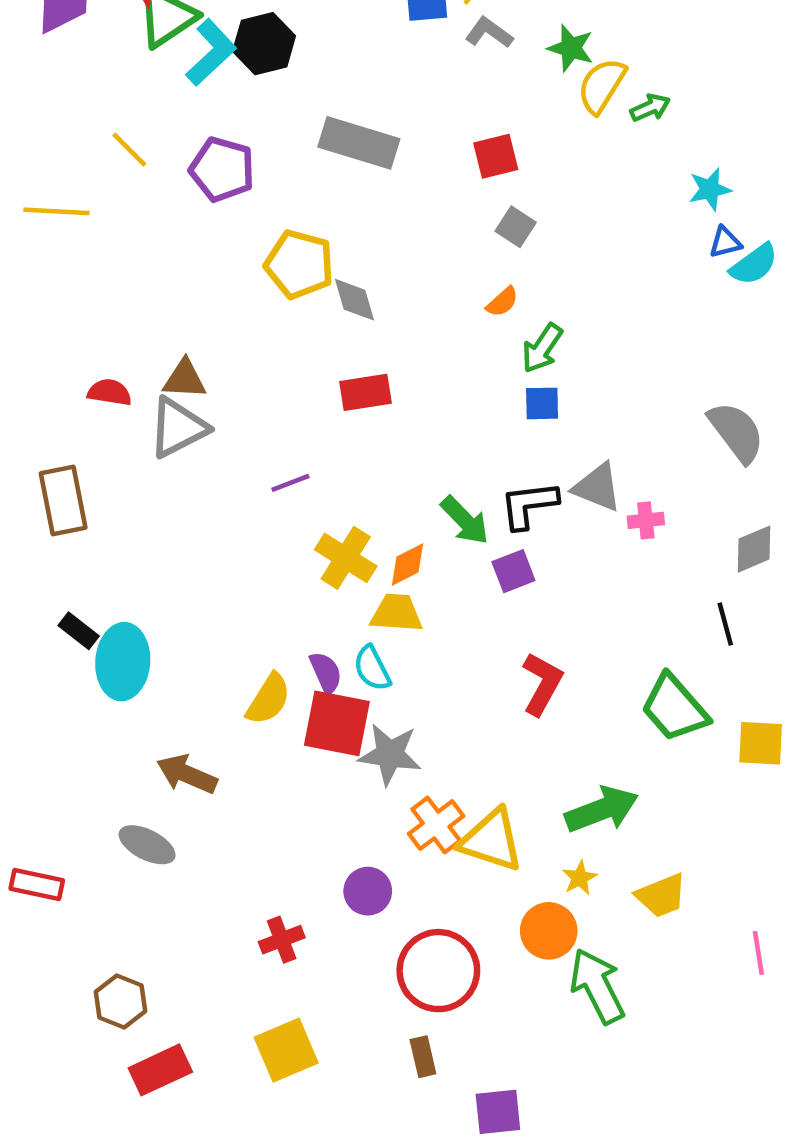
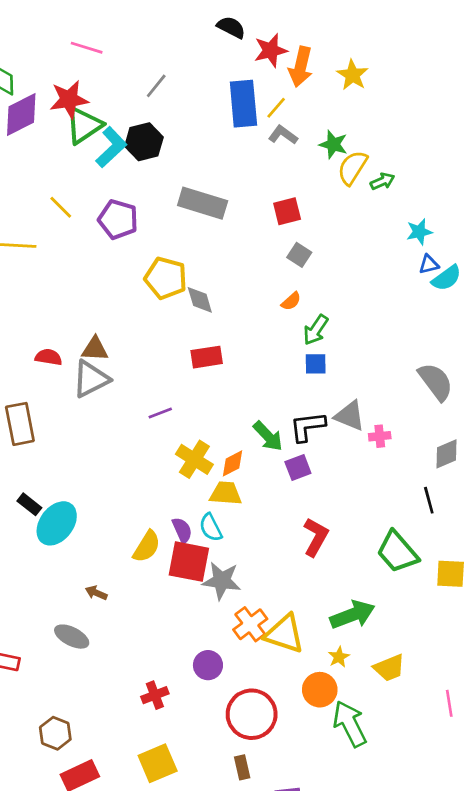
cyan ellipse: (123, 662) -> (57, 523), turned 33
brown arrow: (187, 774) -> (96, 593), size x0.6

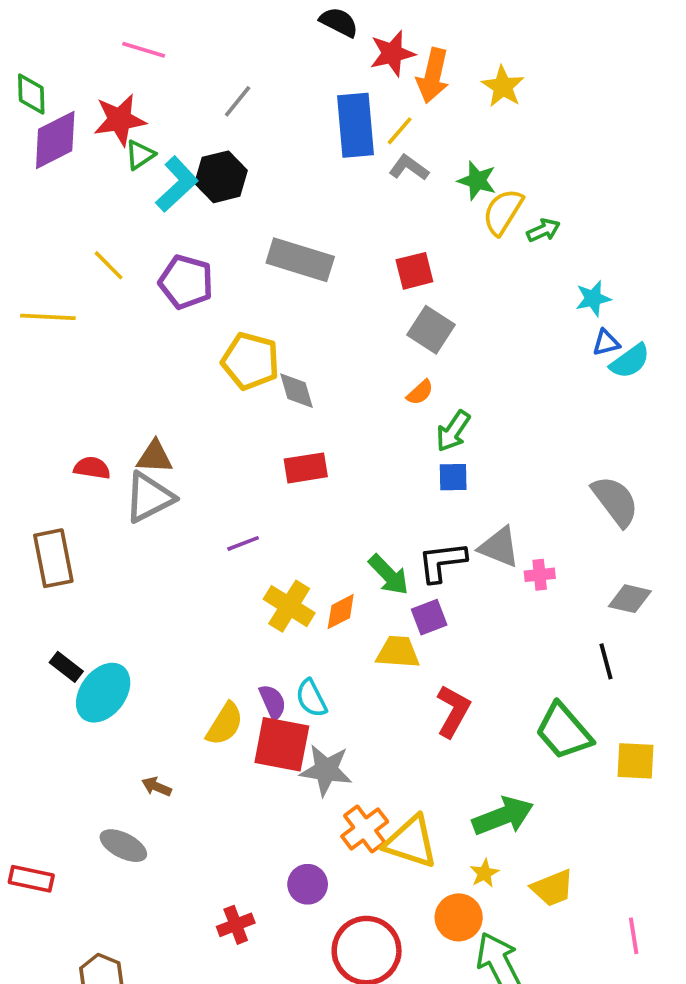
green triangle: (84, 125) -> (140, 155), size x0.6
gray square: (299, 255) -> (431, 330), size x1.4
gray diamond: (447, 454) -> (630, 599), turned 36
yellow trapezoid: (226, 493) -> (398, 652), moved

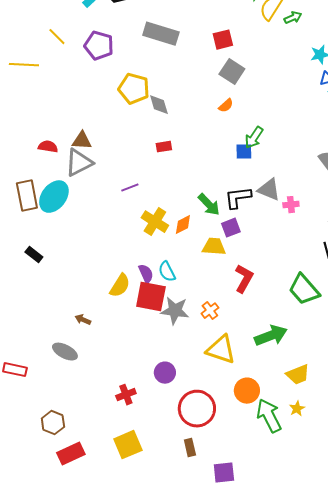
green arrow: (453, 431) -> (254, 138), moved
red rectangle: (306, 468) -> (164, 147), size x0.7
cyan ellipse: (103, 693) -> (54, 197), moved
orange cross: (365, 829) -> (210, 311), moved, size x0.7
yellow star: (484, 873) -> (297, 409), moved

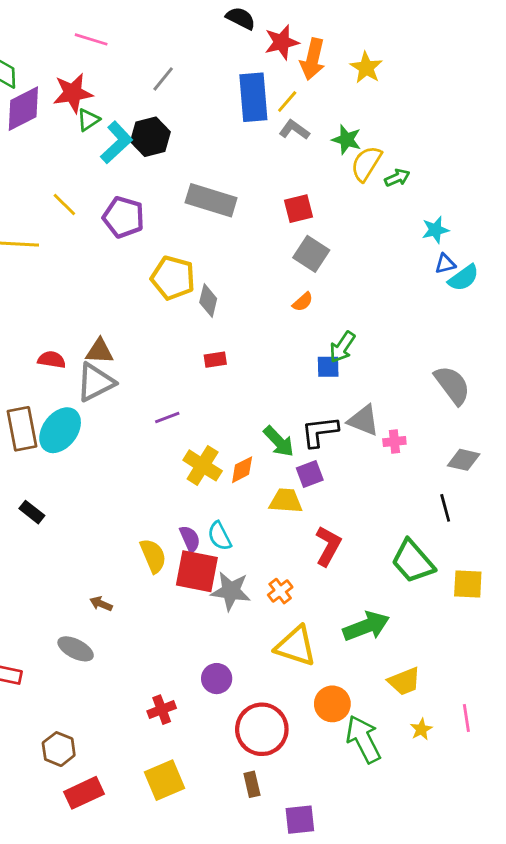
gray diamond: (159, 105) -> (208, 300), turned 30
yellow semicircle: (120, 286) -> (153, 556), turned -55
yellow star: (297, 409) -> (421, 729), moved

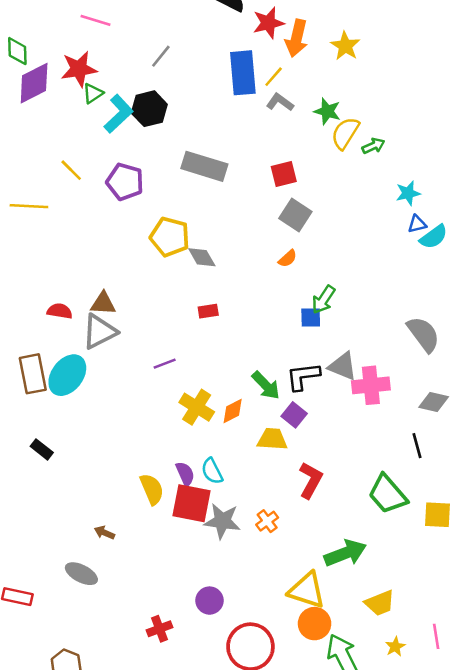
gray diamond: (208, 300) -> (202, 257), turned -44
pink cross: (394, 441) -> (371, 385), size x1.8
purple square: (310, 474) -> (294, 415), turned -30
yellow triangle: (296, 646) -> (307, 590), moved

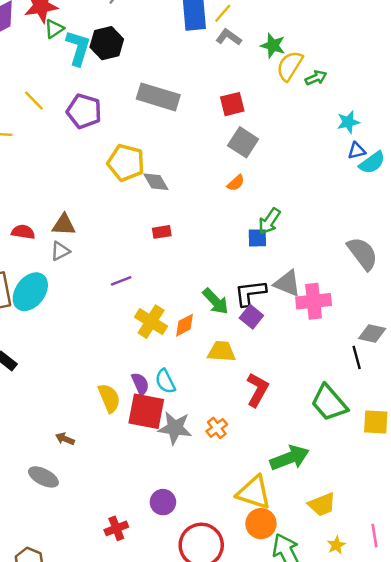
cyan L-shape: (119, 114) -> (78, 48), turned -30
gray triangle: (99, 332) -> (60, 251), size x0.6
gray diamond: (434, 402) -> (372, 334), moved
purple square: (294, 415) -> (251, 317), moved

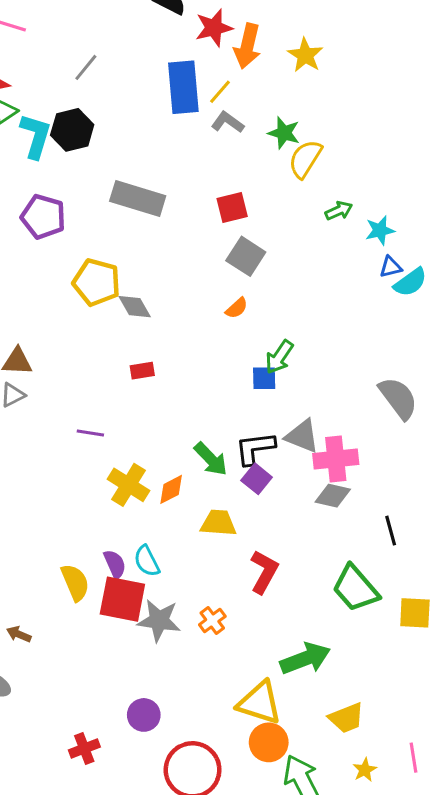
green arrow: (316, 78) -> (339, 211), moved
purple line: (121, 281) -> (90, 433), turned 30
gray diamond: (372, 334) -> (333, 496), moved

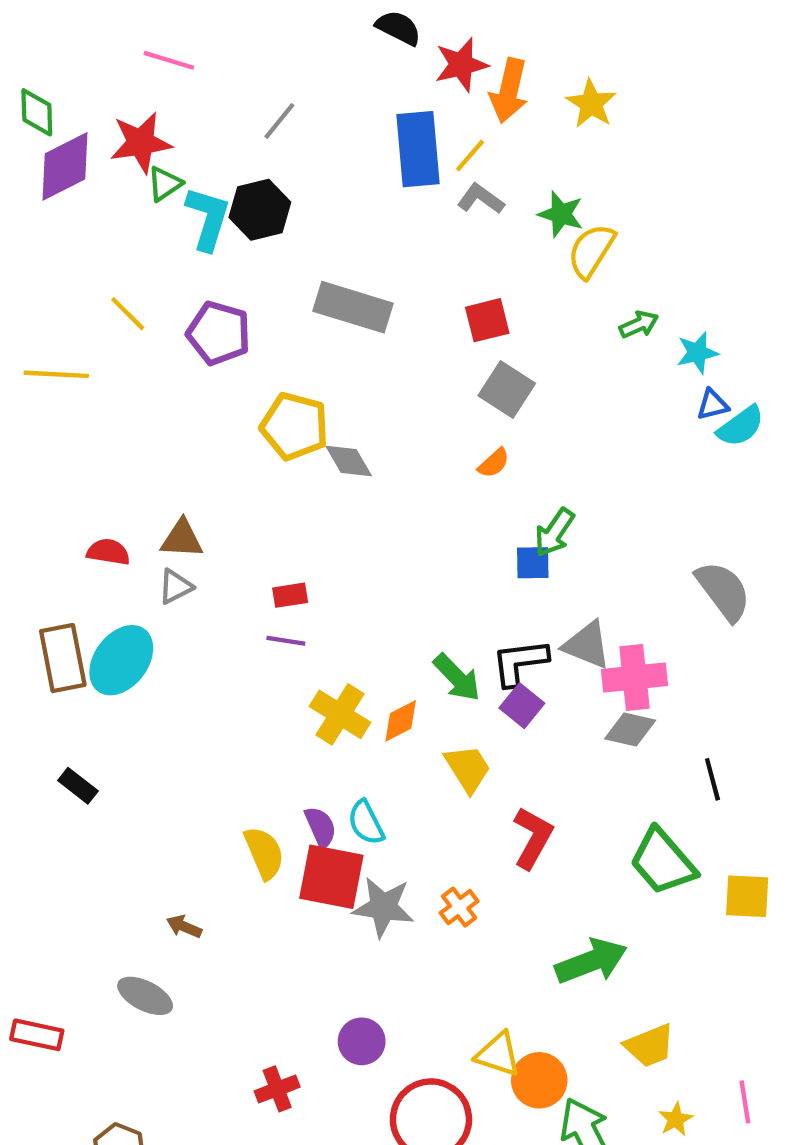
red rectangle: (142, 371) -> (290, 595), moved
yellow trapezoid: (218, 523) -> (468, 768), turned 54
yellow triangle: (260, 703) -> (498, 1054), moved, size x0.7

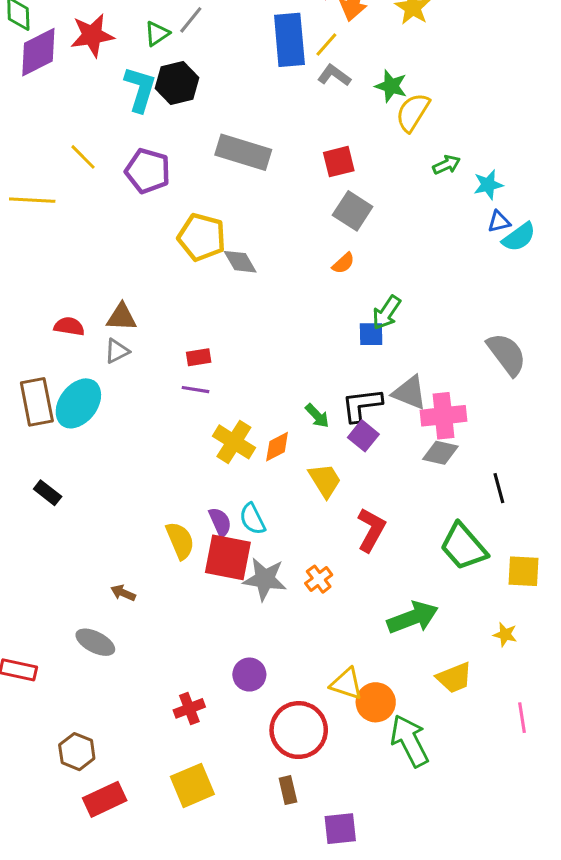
green triangle: (165, 184) -> (157, 34), moved
green arrow: (457, 678) -> (317, 416), size x0.7
yellow star: (676, 1119) -> (505, 635), moved, turned -30

